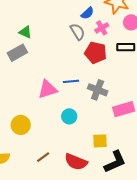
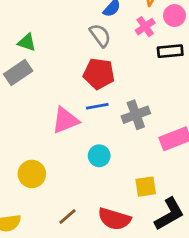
pink cross: (102, 28) -> (145, 27), moved
red pentagon: (95, 53) -> (99, 74), moved
gray cross: (98, 90) -> (136, 115), turned -36

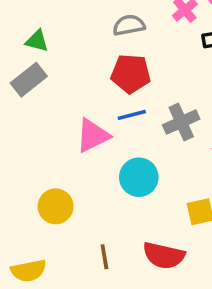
gray semicircle: (100, 35) -> (129, 25), turned -60
cyan circle: (99, 156) -> (139, 177), size x1.4
brown line: (67, 216) -> (104, 257), turned -54

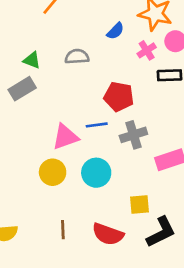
gray semicircle: (129, 25) -> (77, 57), moved
red pentagon: (131, 74) -> (119, 97), moved
yellow circle: (56, 206) -> (53, 172), moved

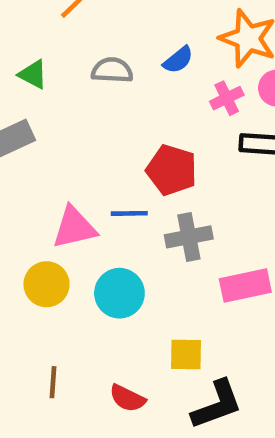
gray semicircle: (77, 57) -> (112, 70), moved
green triangle: (32, 60) -> (33, 74), moved
red semicircle: (108, 234) -> (127, 398), size x0.7

